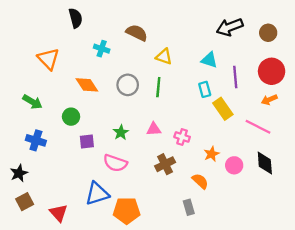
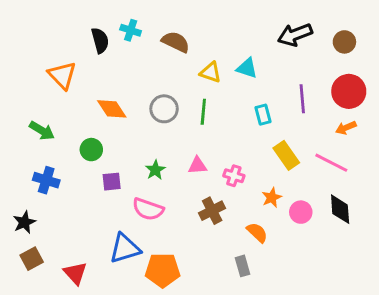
black semicircle: (76, 18) -> (100, 40), moved
cyan cross: (102, 49) -> (131, 30), moved
cyan triangle: (209, 60) -> (247, 68), moved
yellow rectangle: (223, 109) -> (286, 155), moved

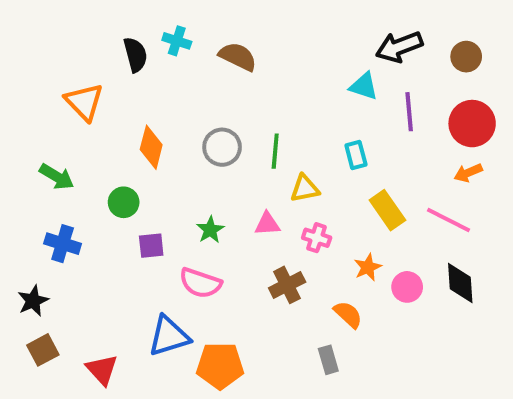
cyan triangle: (247, 68) -> (364, 86), moved
yellow triangle: (211, 72) -> (305, 188), moved, turned -30
purple line: (302, 99) -> (409, 112), moved
orange diamond: (112, 109) -> (151, 147), turned 48

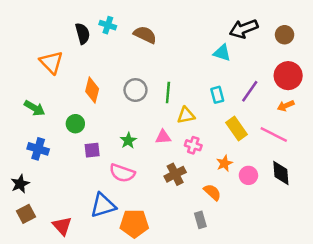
purple line: (409, 112) -> (250, 91), moved, turned 40

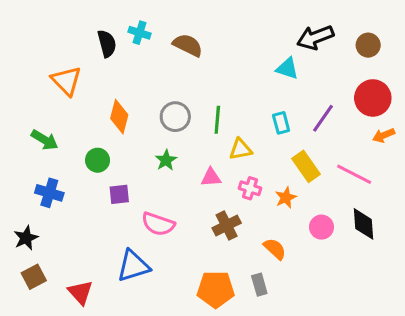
orange arrow: (286, 106) -> (384, 135), moved
green star: (128, 141) -> (166, 160), moved
orange star: (224, 163) -> (286, 198), moved
orange pentagon: (134, 223) -> (216, 289), moved

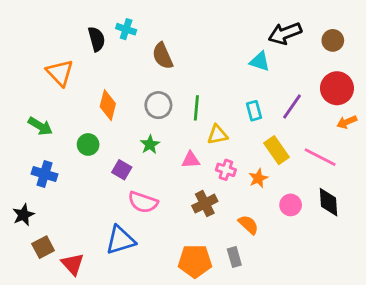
brown semicircle: (188, 45) -> (163, 56), moved, turned -140
purple square: (119, 194) -> (122, 170), moved, turned 36
brown square: (34, 277) -> (43, 247), moved

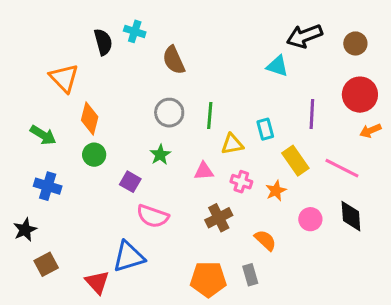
orange diamond: (108, 105) -> (90, 119), moved
purple line: (292, 107) -> (312, 114), turned -32
cyan rectangle: (254, 111) -> (265, 129), moved
red triangle: (73, 264) -> (97, 282), moved

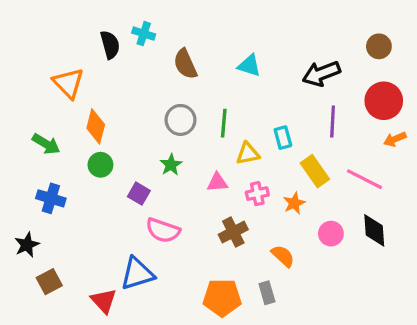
black arrow: (304, 36) -> (321, 74), moved
cyan triangle: (277, 66) -> (249, 66), moved
pink cross: (241, 182) -> (257, 194), turned -30

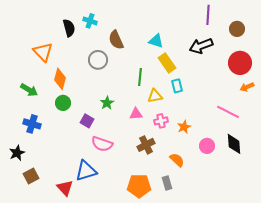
gray circle: (180, 120) -> (98, 60), moved
purple line: (333, 122) -> (208, 15), moved
yellow rectangle: (315, 171) -> (167, 63), moved

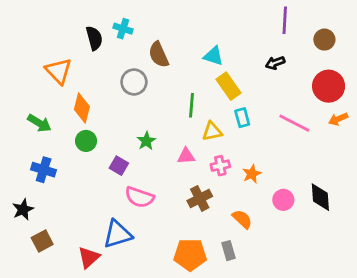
black arrow: (201, 46) -> (275, 63), size x0.6
pink line: (228, 112) -> (294, 123), moved
red triangle: (65, 188) -> (89, 257), turned 30

